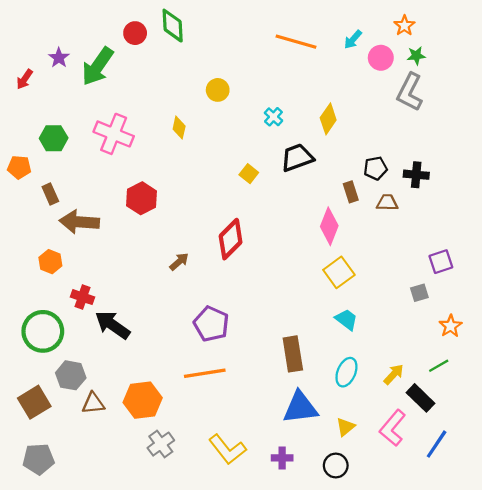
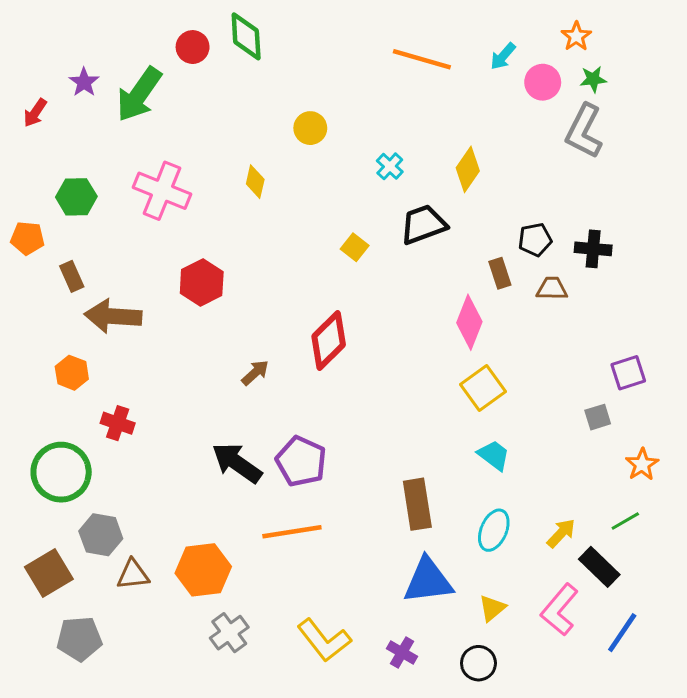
black arrow: (113, 325) -> (237, 463), moved
purple cross: (282, 458) -> (402, 653), turned 30
gray pentagon: (39, 459) -> (79, 639), moved

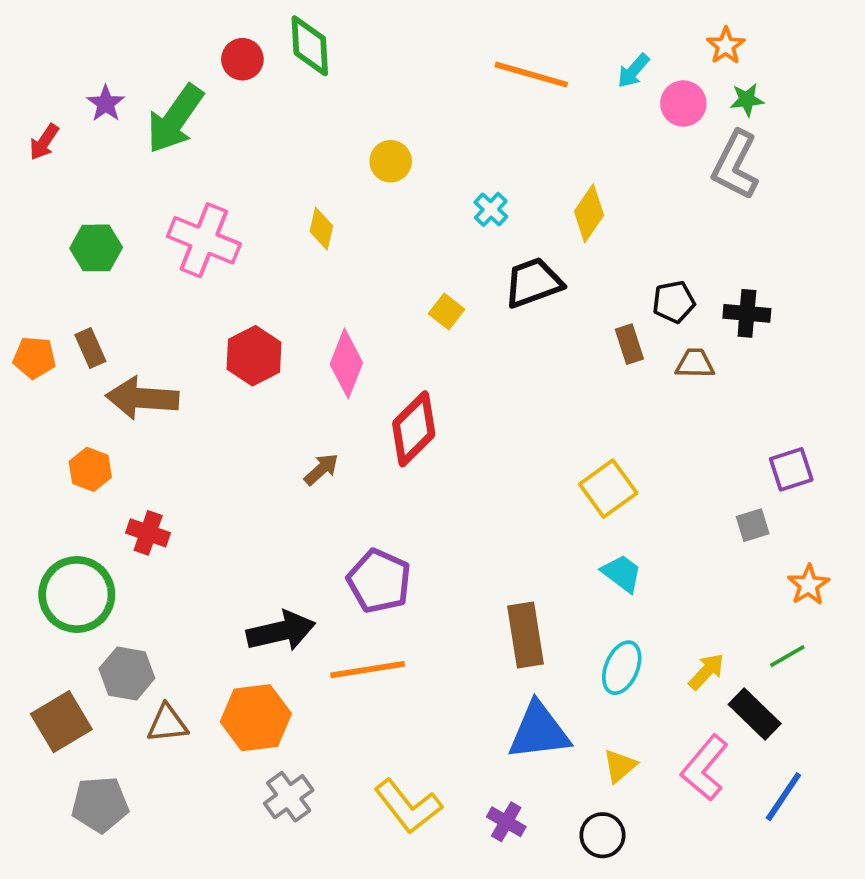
orange pentagon: (27, 238) -> (34, 358), moved
pink diamond: (469, 322) -> (346, 363), moved
black arrow: (237, 463) -> (281, 631), moved, turned 132

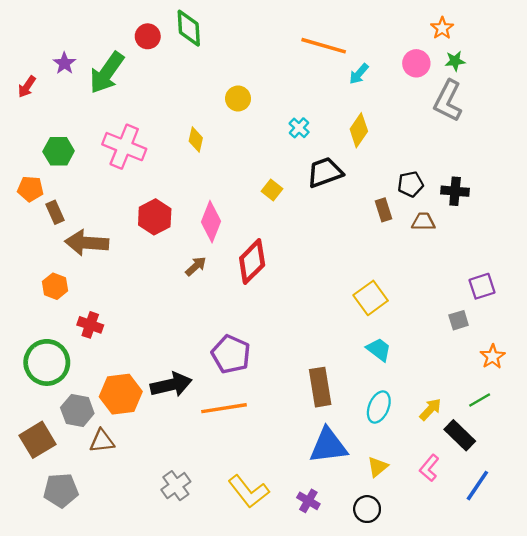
cyan arrow: (633, 71) -> (359, 74), moved
orange pentagon: (34, 358) -> (30, 189), moved
brown arrow: (321, 469) -> (196, 266), moved
orange hexagon: (256, 718) -> (121, 394), moved
pink L-shape: (705, 768) -> (429, 468), size x0.7

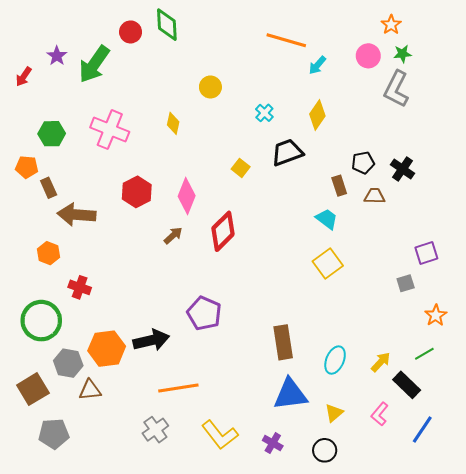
black cross: (455, 191) -> (403, 169), turned 30
cyan trapezoid: (379, 350) -> (327, 219), moved
orange line: (224, 408) -> (178, 388), moved

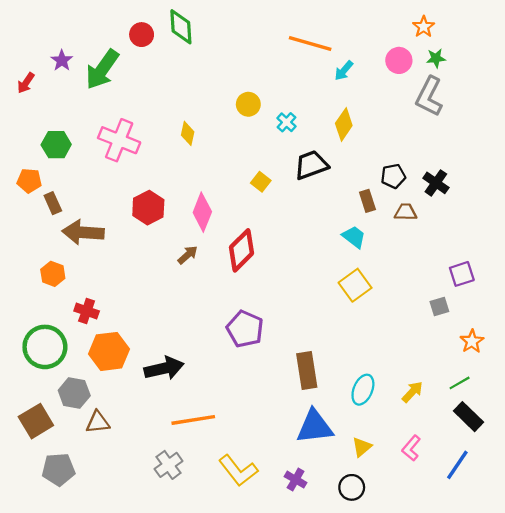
yellow circle: (210, 87) -> (248, 104), moved
purple pentagon: (204, 313) -> (245, 329), moved
orange hexagon: (107, 349) -> (109, 351), moved
black rectangle: (407, 385) -> (469, 417), moved

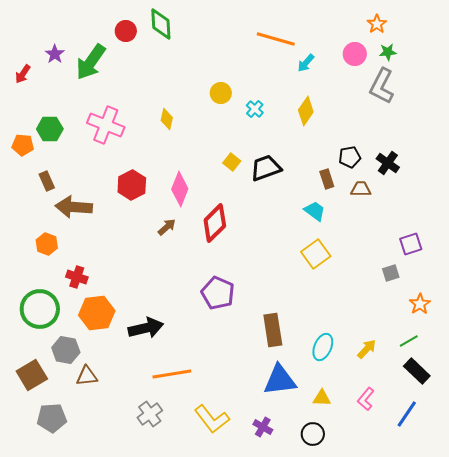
black trapezoid: (311, 165) -> (266, 168), moved
orange pentagon: (29, 181) -> (23, 145), moved
yellow triangle: (362, 447) -> (322, 398), turned 42

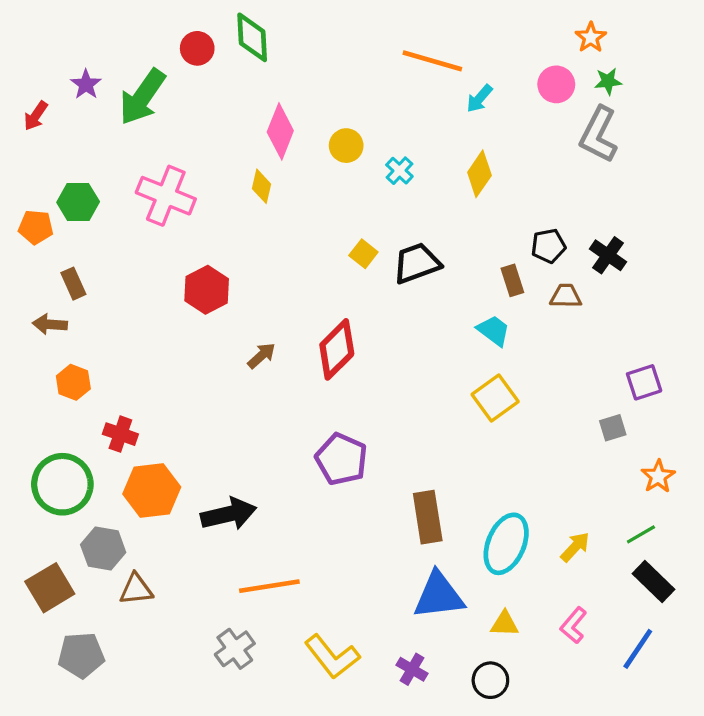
pink diamond: (180, 189) -> (280, 131), moved
brown arrow: (74, 207) -> (50, 324), moved, size x0.6
cyan ellipse: (323, 347) -> (506, 544), size x1.4

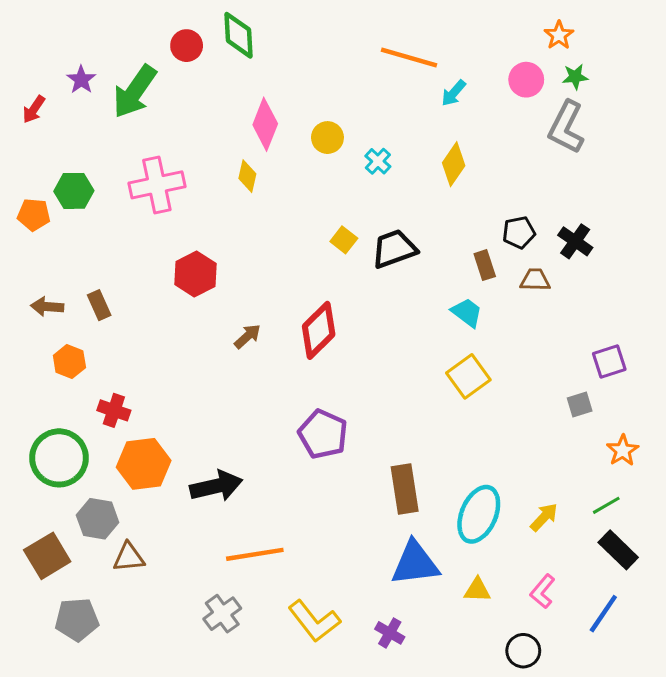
pink cross: (166, 196) -> (157, 185), turned -34
brown rectangle: (73, 284) -> (99, 305), moved
black circle: (490, 680) -> (523, 651), moved

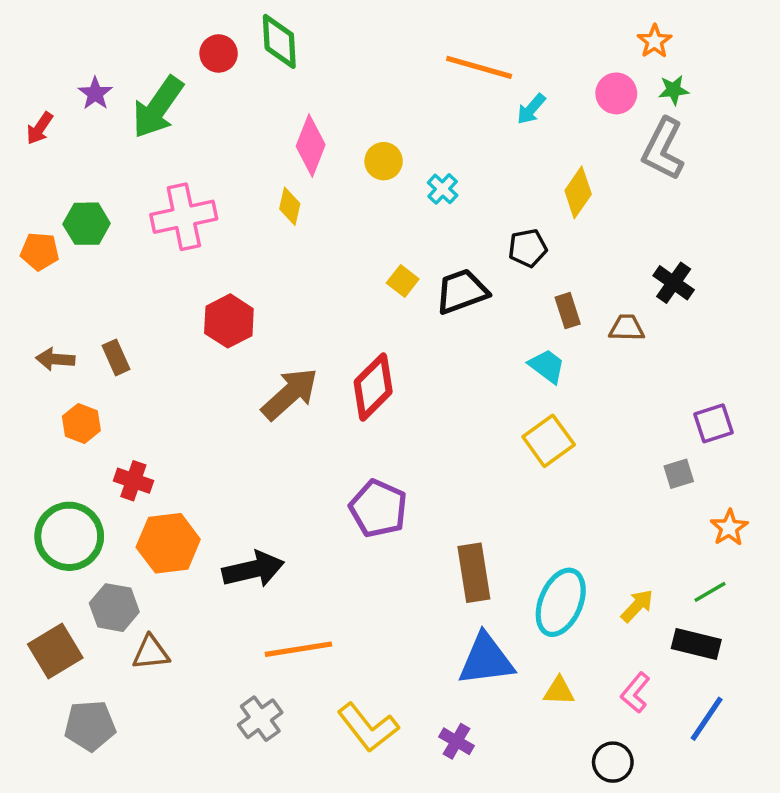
yellow diamond: (454, 164) -> (578, 192), moved
black pentagon: (519, 232) -> (528, 248), moved
brown arrow: (247, 336) -> (290, 394), size x1.8
black rectangle: (618, 550) -> (696, 644), moved, turned -30

